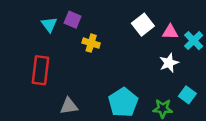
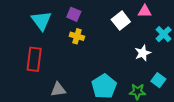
purple square: (73, 20) -> (74, 14), moved
cyan triangle: (49, 25) -> (41, 21), size x1.5
pink triangle: (170, 32) -> (145, 11), moved

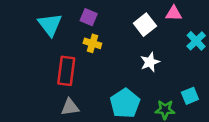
white star: (143, 53) -> (150, 62), moved
red rectangle: (34, 59) -> (66, 71), moved
cyan square: (158, 80) -> (190, 96), turned 32

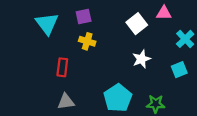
purple square: (89, 17) -> (84, 17), turned -35
red rectangle: (66, 71) -> (62, 67), size x0.7
cyan square: (190, 96) -> (179, 70), moved

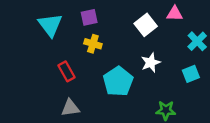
red rectangle: (62, 67) -> (67, 71), turned -36
cyan pentagon: (118, 98) -> (118, 81), moved

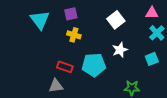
pink triangle: (175, 14) -> (152, 13), moved
red rectangle: (67, 71) -> (65, 67), moved, turned -42
cyan pentagon: (118, 81) -> (94, 65), turned 30

